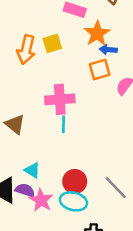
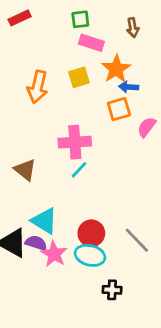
yellow square: (52, 43) -> (79, 77), moved
cyan line: (64, 124) -> (79, 170), turned 42
cyan triangle: (32, 170) -> (44, 221), size x1.5

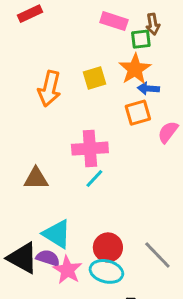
green square: (80, 19) -> (141, 39), moved
pink rectangle: (91, 43) -> (114, 21), moved
brown triangle: (25, 170) -> (36, 179), turned -40

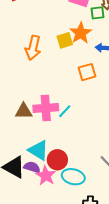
orange star: (135, 69) -> (81, 33), moved
orange square: (138, 113) -> (87, 72), moved
pink cross: (90, 149) -> (46, 108), moved
red circle: (108, 247) -> (57, 160), moved

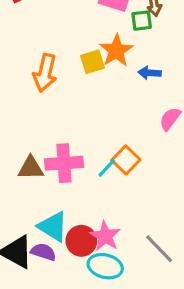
orange square: (87, 72) -> (126, 160), moved, turned -30
cyan line: (65, 111) -> (107, 168), moved
pink star: (46, 176) -> (105, 236), moved

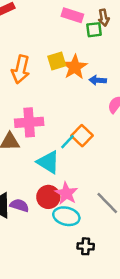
orange star: (116, 51) -> (75, 67), moved
blue arrow: (150, 73) -> (98, 80), moved
pink cross: (64, 163) -> (29, 122), moved
cyan triangle: (53, 227) -> (48, 162), moved

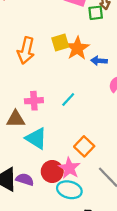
pink cross: (29, 122) -> (34, 101), size x0.7
orange square: (82, 136) -> (84, 146), moved
cyan line: (68, 142) -> (68, 100), moved
cyan triangle: (48, 162) -> (36, 138), moved

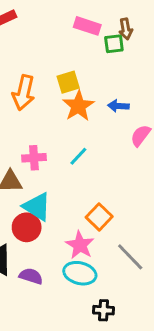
orange star: (77, 48) -> (78, 106), moved
red circle: (52, 171) -> (27, 227), moved
purple semicircle: (25, 179) -> (31, 276), moved

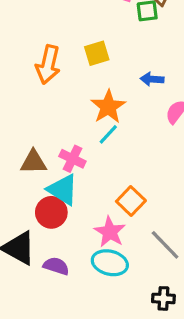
orange star: (78, 106) -> (108, 107), moved
pink cross: (34, 158) -> (72, 159), moved, turned 30
black cross: (104, 310) -> (163, 298), moved

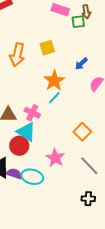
blue arrow: (152, 79) -> (81, 64), turned -48
orange square: (131, 201) -> (82, 132), moved
cyan ellipse: (110, 263) -> (32, 177), moved
purple semicircle: (56, 266) -> (14, 174), moved

